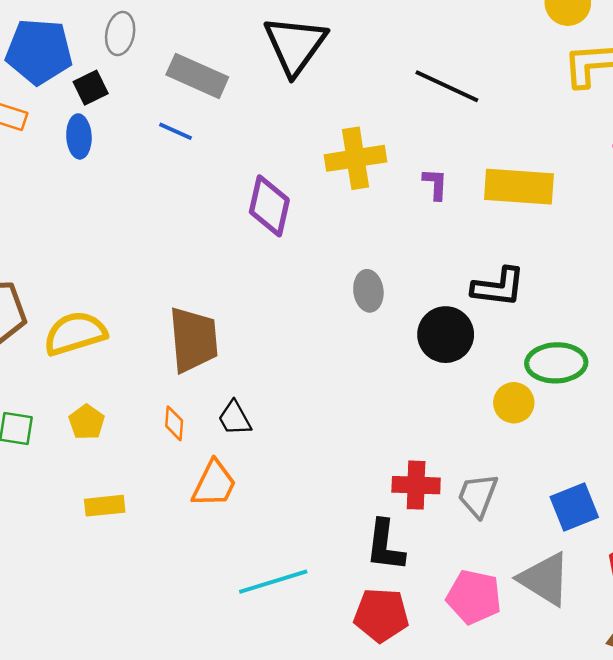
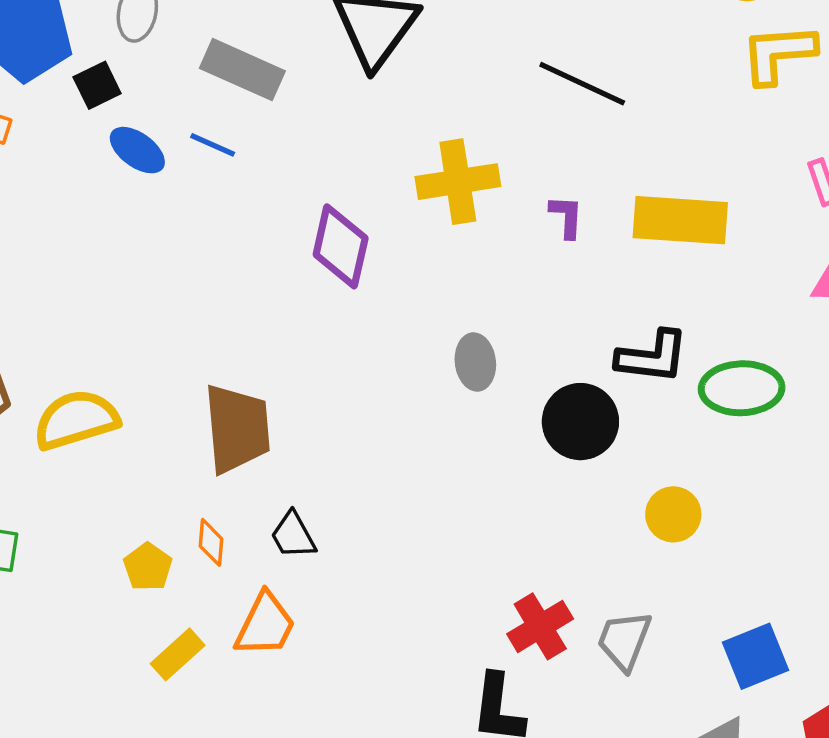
blue ellipse: (79, 136) -> (137, 150), moved, turned -51
green ellipse: (556, 363) -> (742, 388), moved
yellow pentagon: (87, 422) -> (148, 567), moved
red cross: (416, 485) -> (540, 626), turned -33
yellow rectangle: (105, 506) -> (178, 654), moved, turned -36

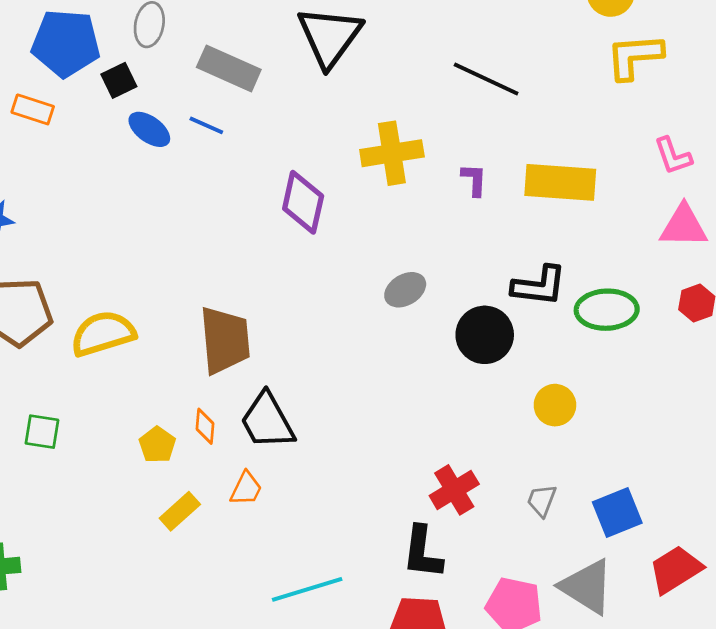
gray ellipse: (475, 362) -> (405, 290), turned 66
black trapezoid: (293, 535) -> (267, 421), size x1.6
orange trapezoid: (265, 625) -> (246, 489), size x0.7
gray trapezoid: (624, 640) -> (542, 501), moved, size x0.7

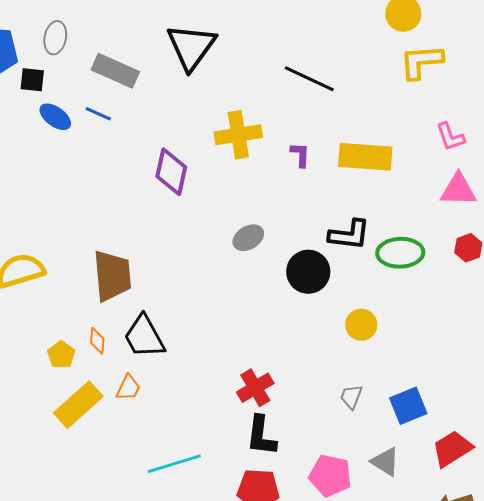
black square: (119, 80) -> (32, 80), turned 32
red cross: (454, 490) -> (255, 388), moved
yellow rectangle: (180, 511) -> (78, 405), size x1.6
gray triangle: (587, 587) -> (385, 462), size x0.7

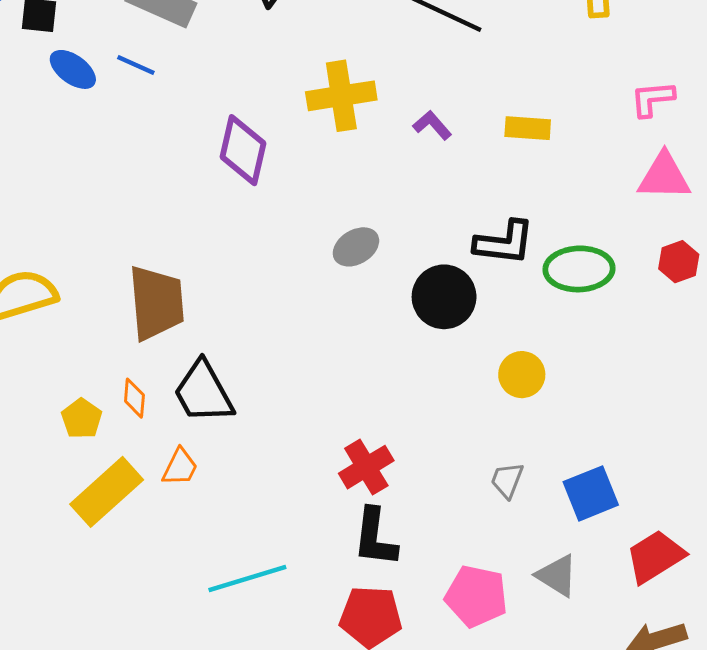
pink L-shape: (450, 137) -> (652, 99), turned 104
purple L-shape: (300, 155) -> (432, 125), turned -44
yellow rectangle: (365, 157) -> (528, 128), size x0.6

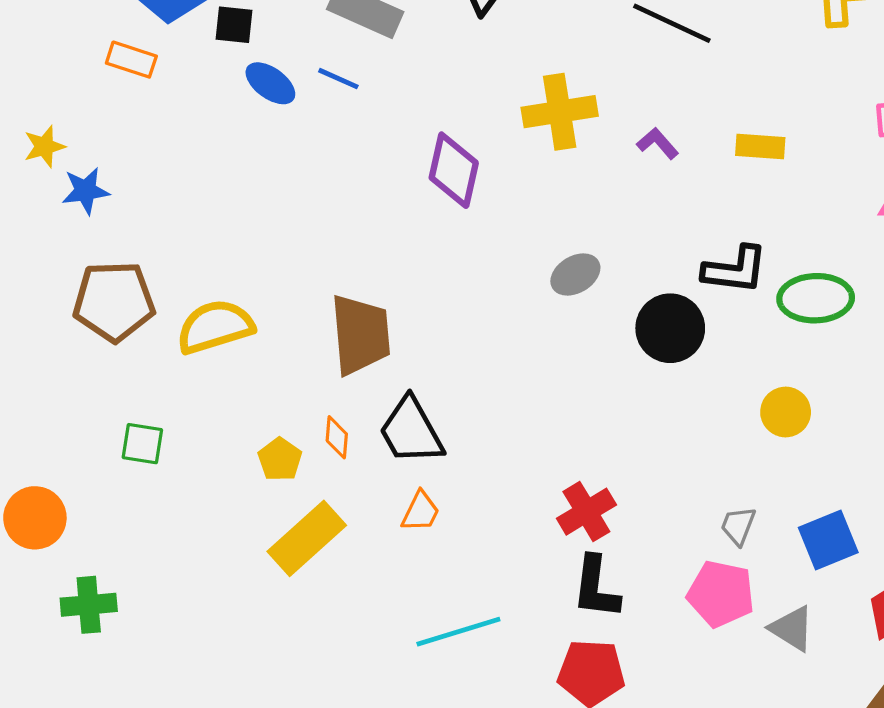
yellow circle: (522, 375) -> (786, 412), moved
orange trapezoid: (180, 467) -> (421, 512), moved
pink pentagon: (476, 596) -> (721, 594), moved

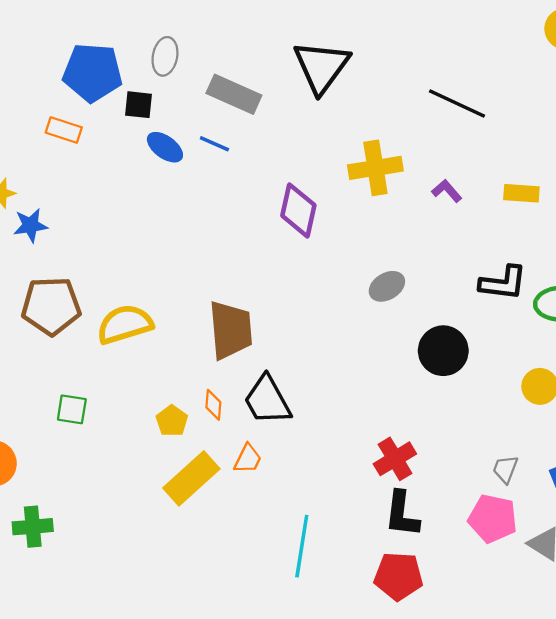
black circle: (670, 328) -> (443, 351), moved
orange trapezoid: (421, 512) -> (248, 459), moved
cyan line: (458, 632) -> (302, 546), turned -64

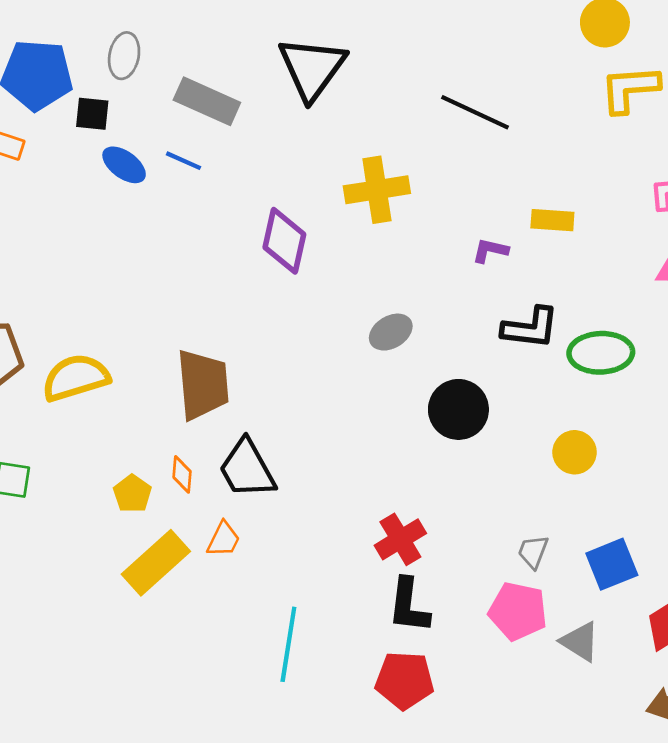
purple L-shape: (447, 191) -> (490, 251), moved, turned -36

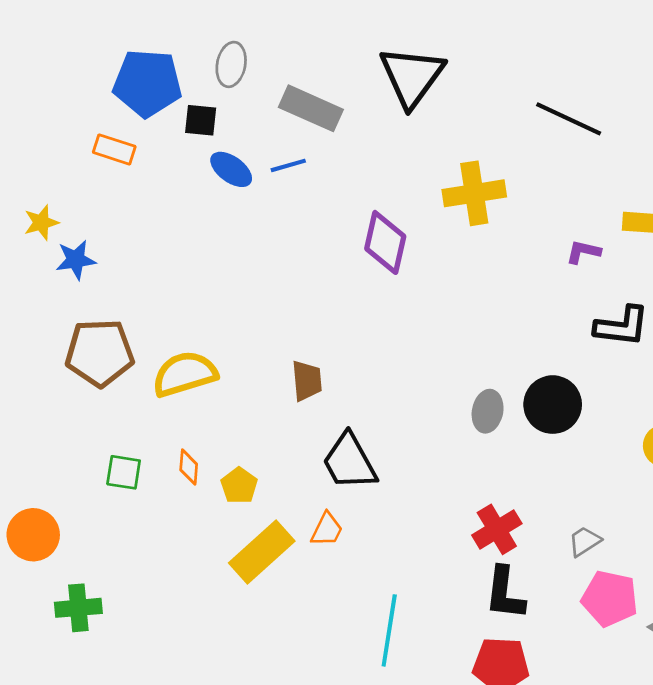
blue line: (183, 161) -> (288, 165), turned -40
gray ellipse: (391, 332) -> (488, 411), moved, turned -48
brown trapezoid: (203, 385) -> (307, 381), size x0.6
orange diamond: (182, 474) -> (189, 467), moved
gray trapezoid: (533, 552) -> (585, 541), moved, turned 36

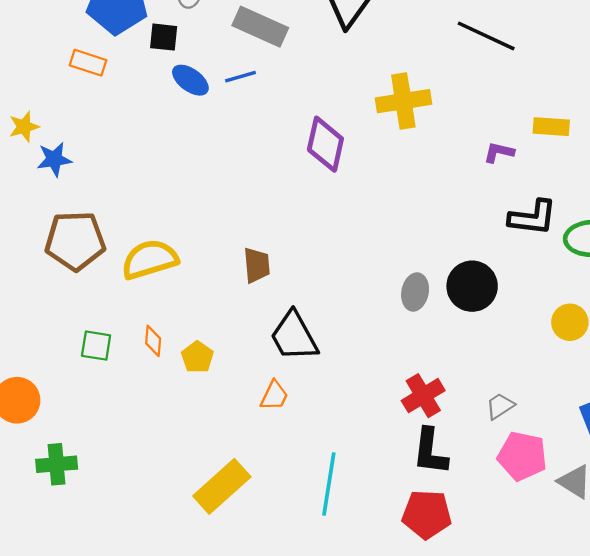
yellow rectangle: (262, 552) -> (222, 486), moved

